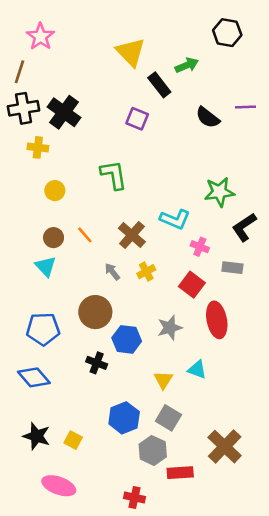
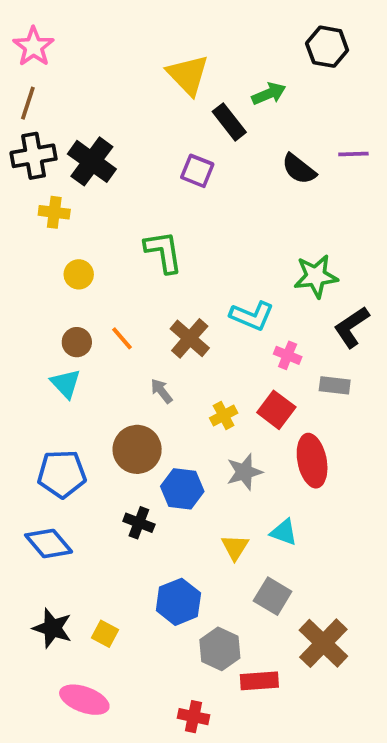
pink star: (40, 36) -> (34, 47), moved
yellow cross: (146, 272) -> (224, 415), moved
gray square: (168, 418) -> (273, 596), moved

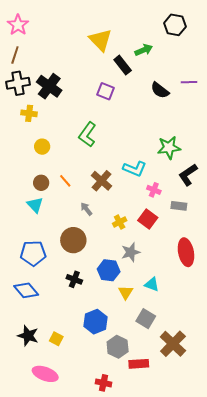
green L-shape: (163, 252) -> (87, 135), turned -135
red ellipse: (312, 461) -> (186, 252), moved
blue hexagon: (182, 489) -> (109, 270), moved

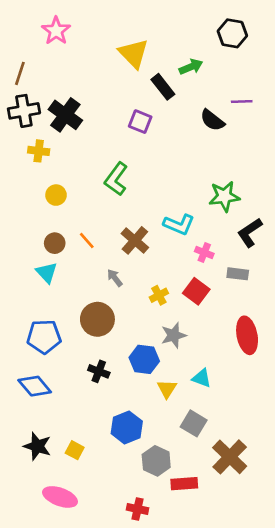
pink star: (18, 25) -> (56, 31), moved
purple line: (189, 82) -> (242, 102), moved

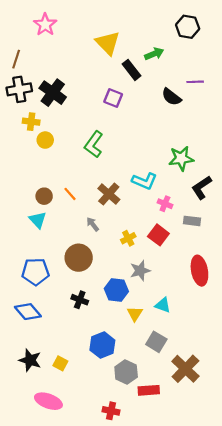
yellow circle: (56, 195) -> (45, 140), moved

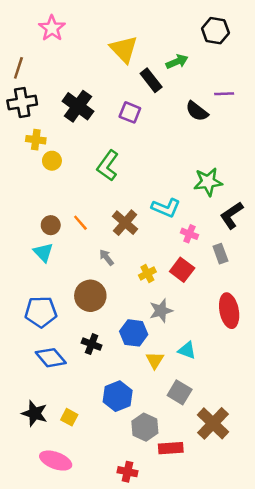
black cross: (53, 93) -> (78, 106), moved
gray rectangle: (192, 221) -> (220, 254), turned 63
blue diamond: (28, 312) -> (51, 358), moved

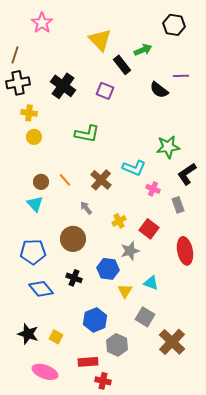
yellow circle: (52, 161) -> (34, 137), moved
green L-shape: (108, 166) -> (87, 134), turned -115
red square: (182, 270) -> (149, 229), moved
red rectangle: (171, 448) -> (88, 362), moved

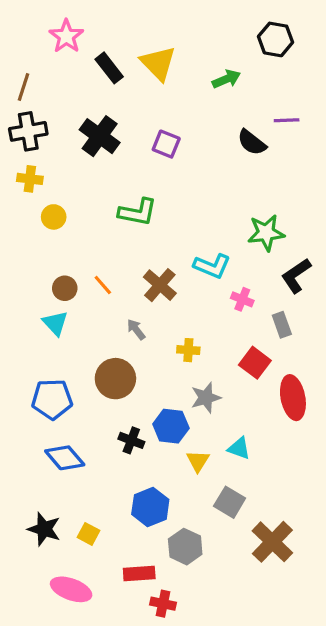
black rectangle: (122, 65) -> (109, 68), moved
yellow cross: (29, 113) -> (30, 179), moved
yellow cross: (119, 221) -> (188, 350), turned 32
red square: (149, 229) -> (255, 363), moved
black cross: (74, 278) -> (131, 440), moved

